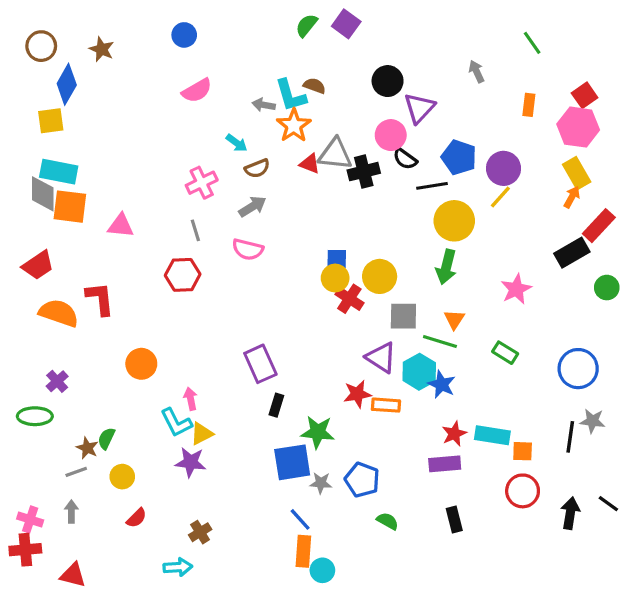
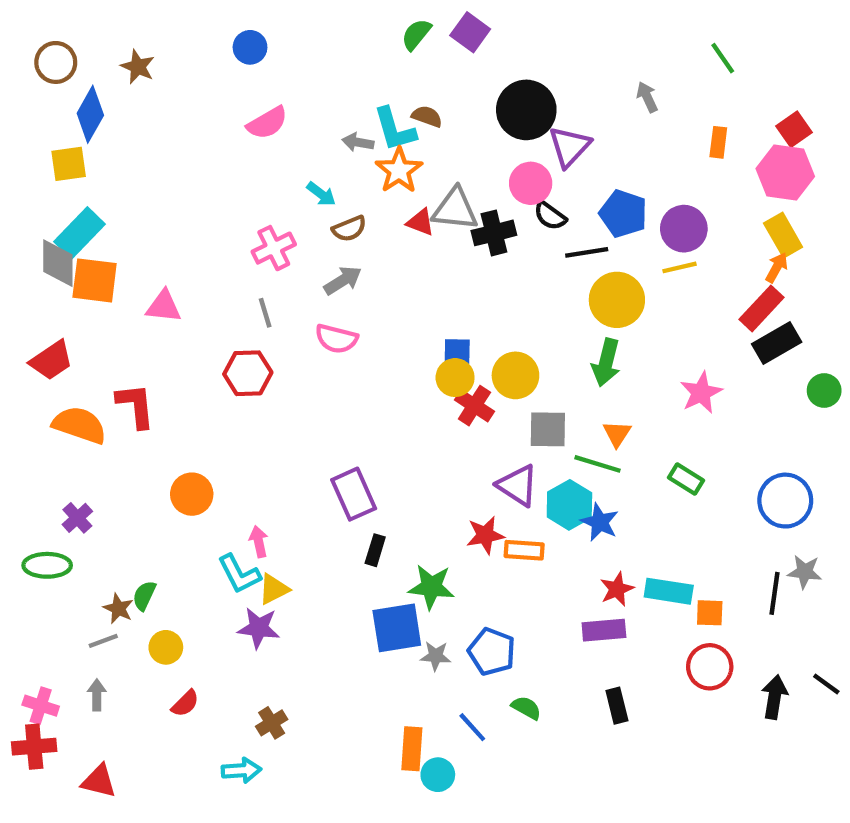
black circle: (388, 81) -> (526, 110), size x1.4
cyan rectangle: (59, 172) -> (79, 233), turned -57
yellow line: (500, 197) -> (680, 267), turned 35
red rectangle: (599, 226) -> (762, 308), moved
blue line: (300, 519) -> (472, 727), moved

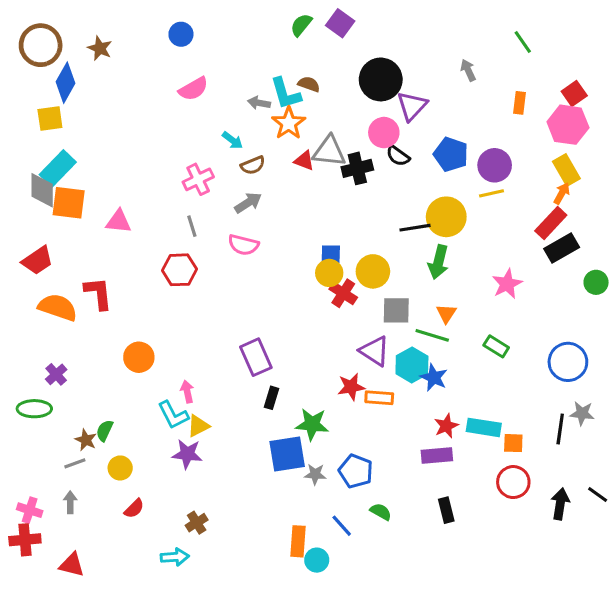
brown circle: (56, 62) -> (41, 45), size x1.4
black line: (587, 252) -> (415, 228), moved

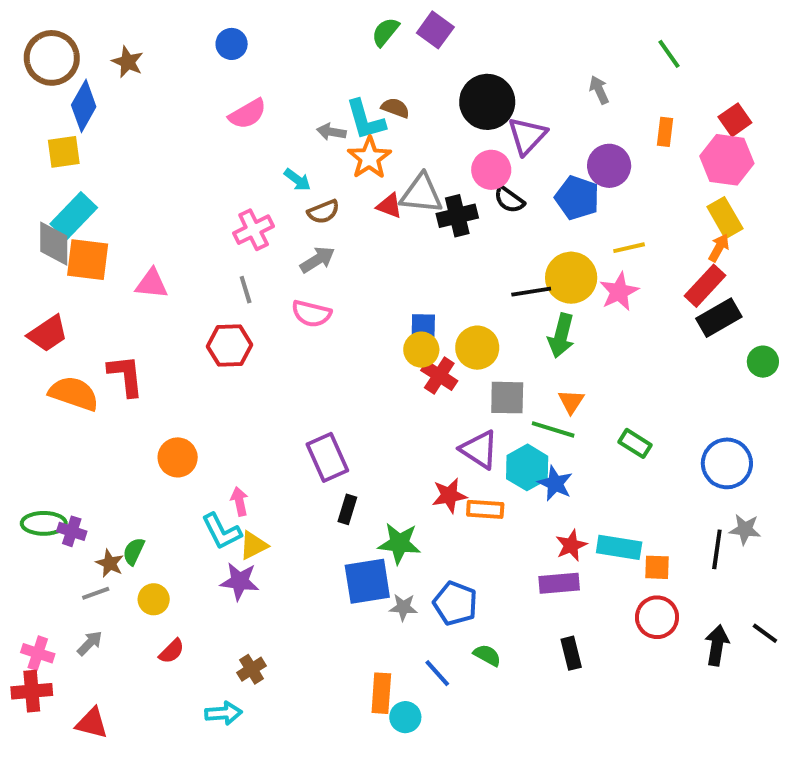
purple circle: (495, 165) -> (609, 166), moved
pink star: (507, 284) -> (619, 292), moved
purple cross: (56, 374) -> (72, 531), moved, turned -30
gray arrow: (70, 502) -> (90, 643), turned 45

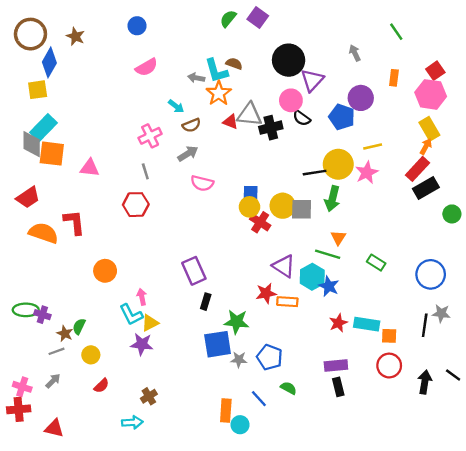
pink semicircle: (311, 314) -> (202, 183), moved
gray square: (507, 398) -> (302, 209), moved
purple rectangle: (559, 583) -> (336, 366), moved

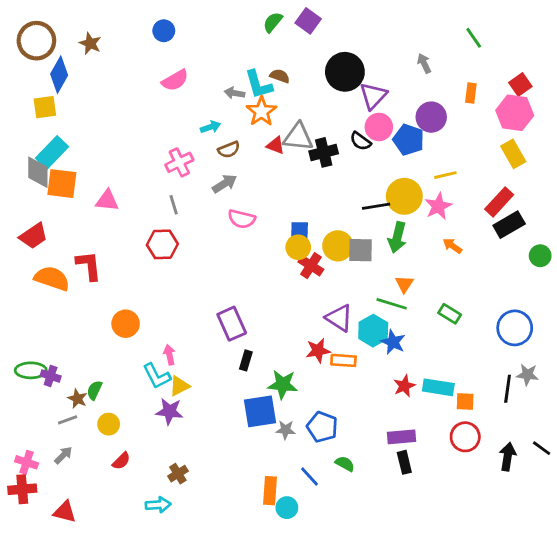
pink circle: (291, 100) -> (379, 127), moved
cyan arrow: (176, 106) -> (210, 127), turned -56
orange arrow: (426, 147) -> (452, 246), moved, turned -84

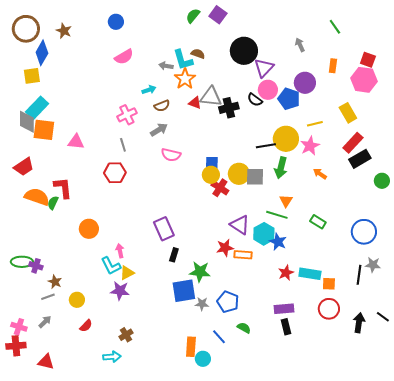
red square: (520, 85) -> (368, 60), turned -35
yellow rectangle: (513, 154) -> (348, 113), moved
green semicircle: (94, 390) -> (53, 203), moved

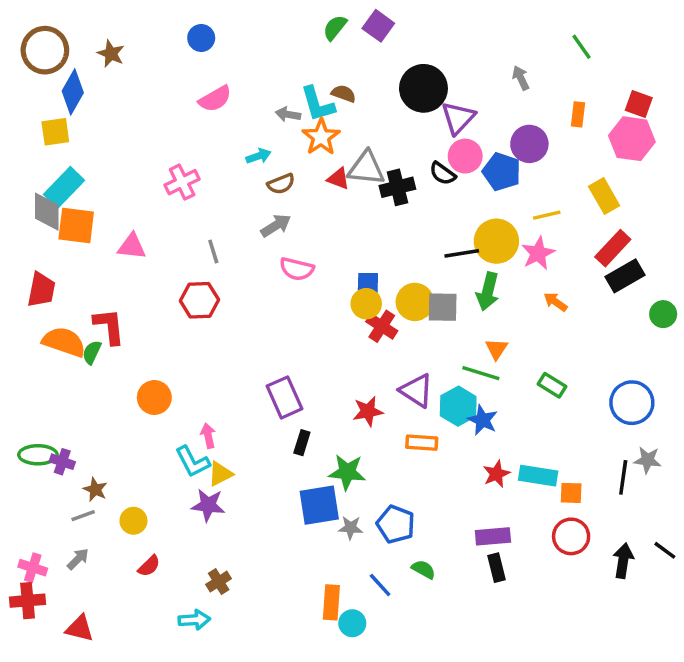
pink cross: (127, 115) -> (182, 182), moved
red trapezoid: (24, 167) -> (41, 290), turned -45
red star: (225, 248) -> (368, 411), moved

